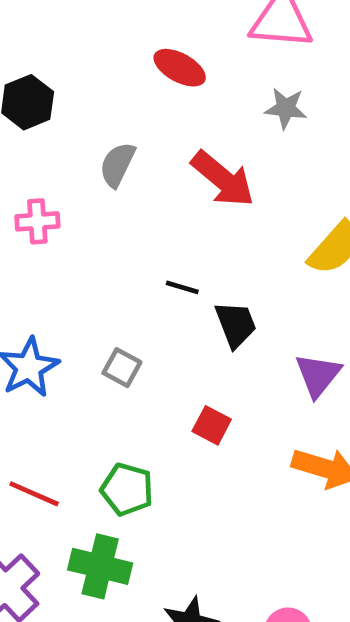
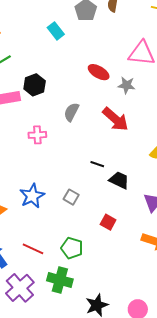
gray star: (286, 108) -> (127, 85), moved
black trapezoid: (236, 324) -> (119, 180), turned -45

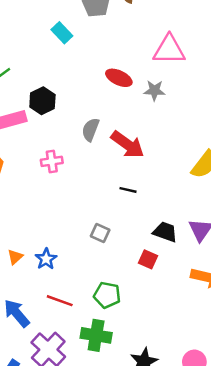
red arrow: (115, 119) -> (128, 145), moved
black trapezoid: (119, 180) -> (165, 232), moved
blue star: (32, 196) -> (46, 259), moved, size x0.7

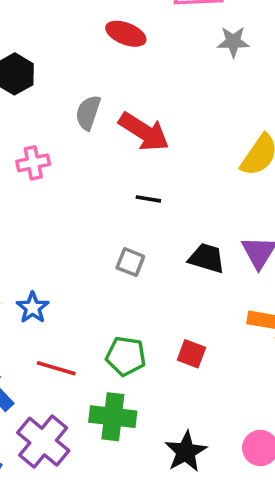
gray star: (154, 90) -> (233, 42), moved
gray square: (100, 233) -> (130, 262), moved
red square: (148, 259) -> (191, 354), moved

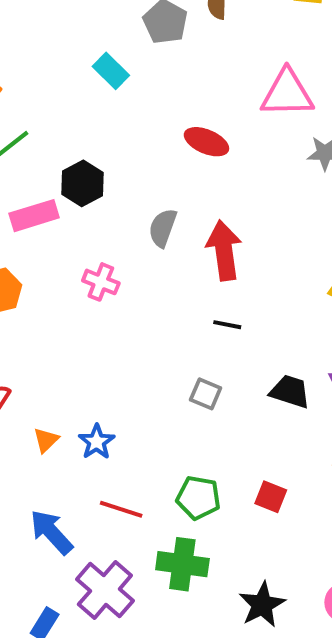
red arrow: (144, 132) -> (224, 250), turned -132
pink cross: (33, 163) -> (101, 282), turned 32

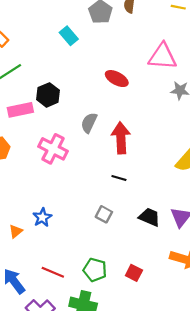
pink cross: (101, 282) -> (53, 149), size x1.5
blue star: (97, 442) -> (42, 217), moved

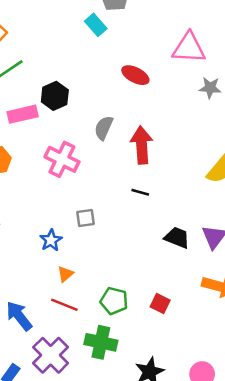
cyan rectangle: (69, 36) -> (96, 25), moved
gray square: (104, 214) -> (85, 218), moved, turned -35
orange triangle: (16, 231) -> (65, 274), moved

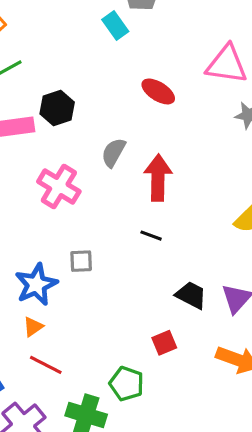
blue star: (51, 240) -> (36, 284), size x1.5
orange triangle: (65, 274) -> (33, 327), moved
green pentagon: (114, 301) -> (127, 384), moved
red square: (160, 304) -> (164, 343), moved, turned 36

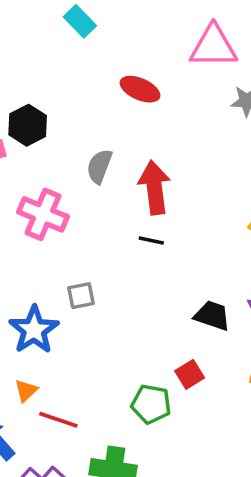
black line: (151, 236) -> (151, 241), moved
orange triangle: (33, 327) -> (26, 391), moved
green pentagon: (127, 384) -> (151, 404), moved

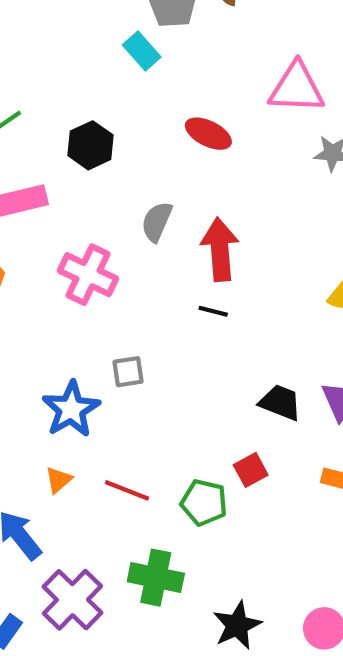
black hexagon: (28, 125) -> (90, 145), moved
red line: (58, 420) -> (127, 490), moved

